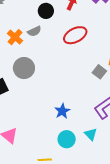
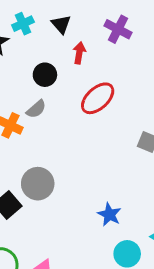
gray circle: (24, 68) -> (38, 184), moved

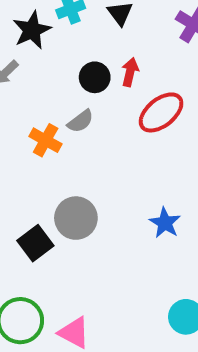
red arrow: (79, 53) -> (130, 72), moved
blue star: (109, 214) -> (165, 223), moved

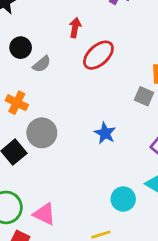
black circle: (95, 77) -> (21, 48), moved
orange cross: (46, 140) -> (17, 103), moved

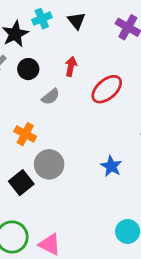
red arrow: (75, 28) -> (71, 66), moved
black circle: (21, 48) -> (28, 69), moved

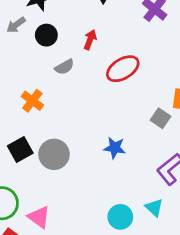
gray circle: (49, 164) -> (54, 154), moved
blue star: (111, 166) -> (115, 148), turned -30

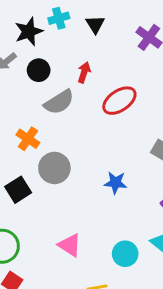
gray semicircle: (64, 67) -> (59, 102), size x1.5
gray circle: (54, 154) -> (54, 168), moved
pink triangle: (39, 217) -> (70, 245), moved

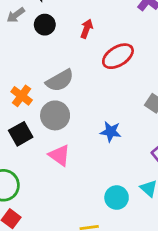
gray semicircle: (59, 102) -> (60, 80), moved
orange cross: (28, 139) -> (22, 96), moved
pink triangle: (70, 245) -> (59, 155), moved

